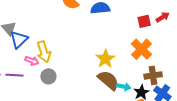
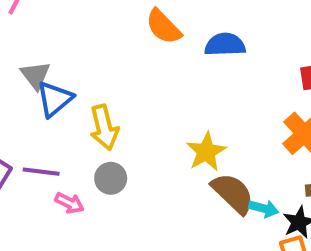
yellow star: (105, 59) -> (206, 152), moved
pink arrow: (32, 61) -> (69, 203), moved

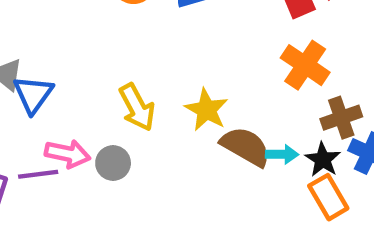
yellow arrow: (104, 127) -> (137, 107), moved
pink arrow: (69, 203) -> (68, 154), moved, size x1.4

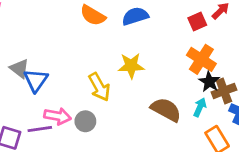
yellow star: (206, 110) -> (131, 66), moved, turned -30
cyan arrow: (282, 154) -> (200, 107), moved, turned -66
black star: (323, 160) -> (209, 82), moved

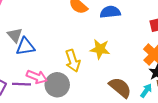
blue triangle: (36, 80) -> (25, 47), turned 36
gray circle: (85, 121) -> (57, 85), size x1.5

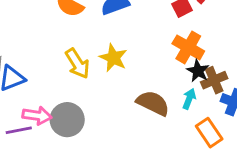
yellow star: (100, 49) -> (113, 58), turned 30
yellow arrow: (73, 61) -> (77, 63), moved

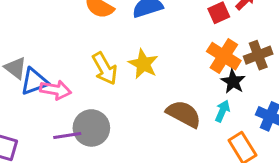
brown cross: (214, 80) -> (258, 55), moved
pink arrow: (37, 116) -> (56, 90), moved
purple line: (19, 130) -> (67, 135), moved

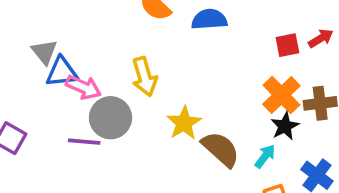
yellow star: (143, 64) -> (184, 123), moved
gray circle: (91, 128) -> (111, 118), moved

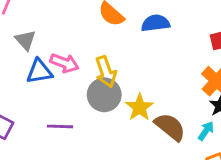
gray triangle: (44, 52) -> (26, 40), moved
pink arrow: (83, 87) -> (64, 63), moved
gray circle: (111, 118) -> (104, 95), moved

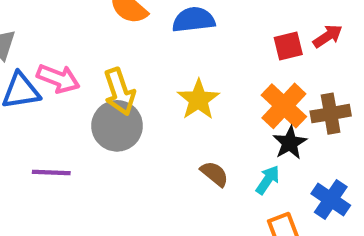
yellow star: (140, 107) -> (198, 100), moved
brown semicircle: (170, 127) -> (214, 174), size x0.6

